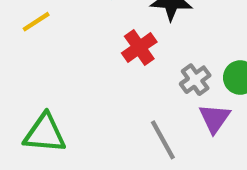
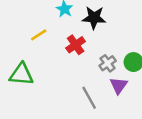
yellow line: (36, 22) -> (39, 35), moved
green triangle: (45, 133) -> (21, 74), moved

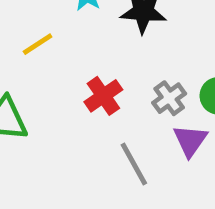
red cross: (76, 45) -> (103, 96), moved

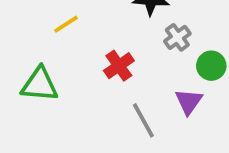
gray cross: (169, 98) -> (177, 37), moved

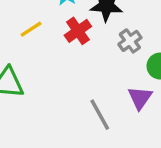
red cross: (119, 66) -> (78, 31), moved

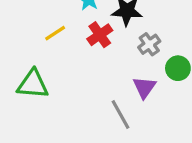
purple triangle: (140, 98) -> (144, 87), moved

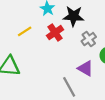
purple triangle: (144, 87) -> (85, 68), turned -35

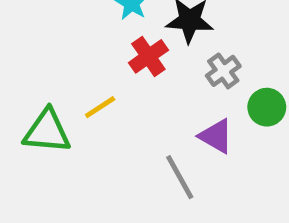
yellow line: (25, 31) -> (100, 107), moved

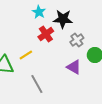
gray line: (180, 177) -> (37, 84), moved

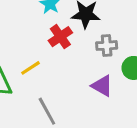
gray cross: (77, 40) -> (107, 46), turned 32

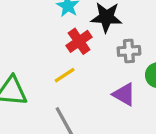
yellow line: (31, 68) -> (65, 75), moved

